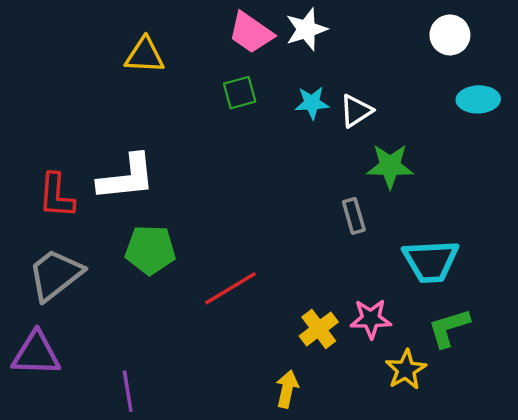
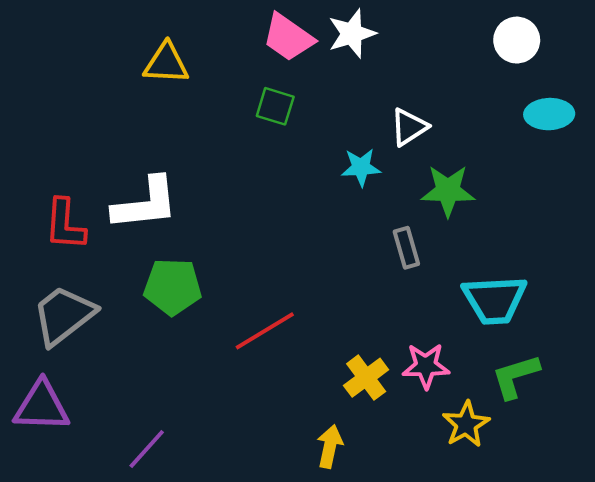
green square: (240, 93) -> (275, 106), turned 32
cyan star: (312, 103) -> (361, 167), moved
purple line: (128, 391) -> (147, 449), turned 51

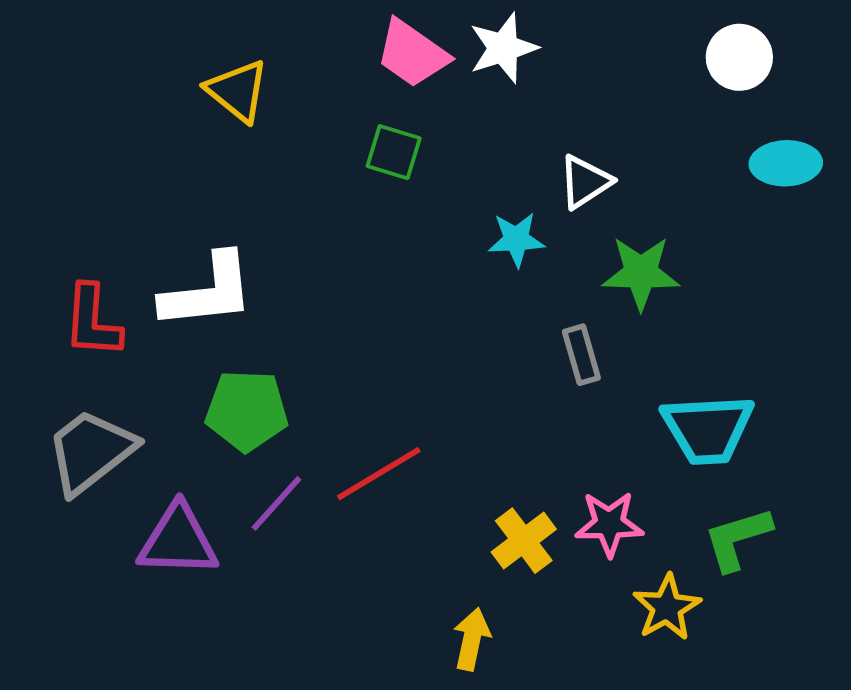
yellow triangle: (166, 63) -> (237, 91), turned 36
purple triangle: (42, 406) -> (178, 541), moved
purple line: (147, 449) -> (277, 503), moved

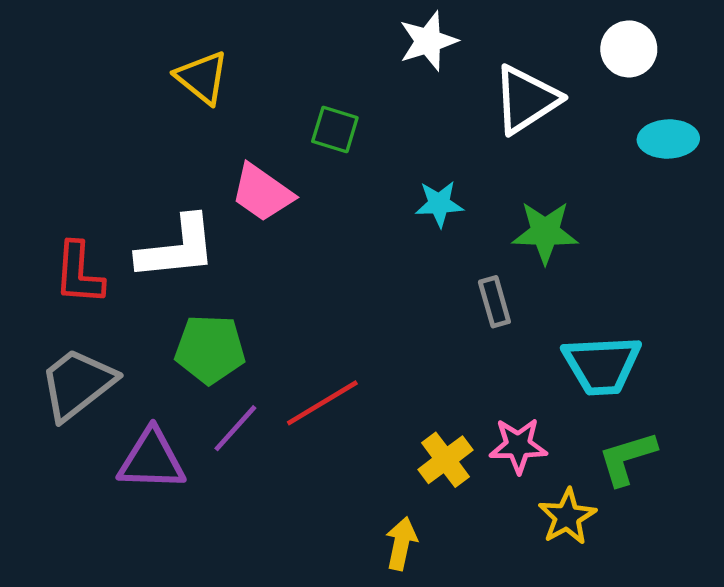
pink trapezoid: (412, 54) -> (262, 193), moved
white triangle: (585, 182) -> (526, 99), moved, size x1.5

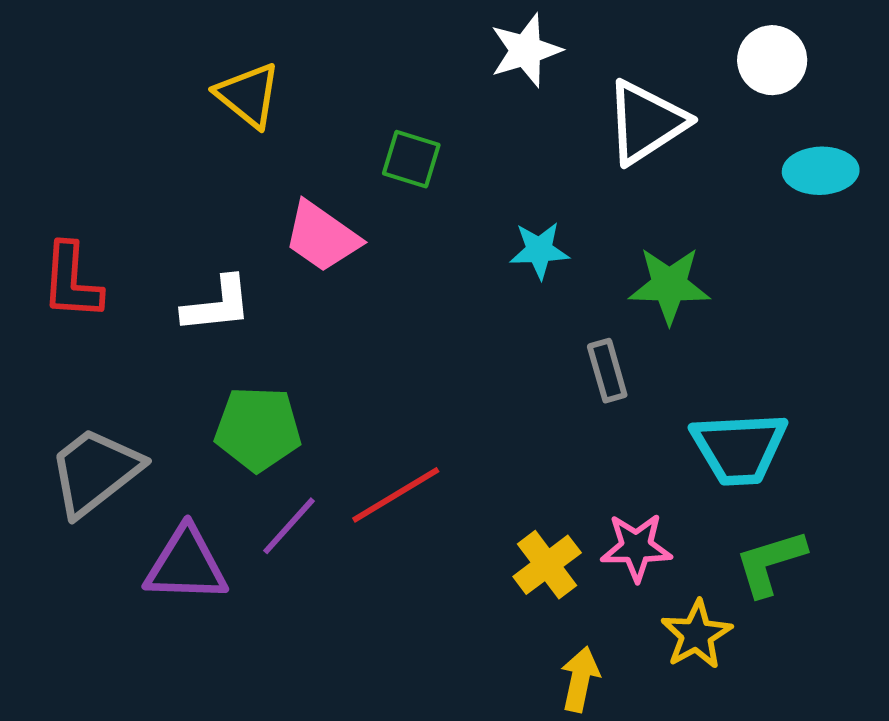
white L-shape: (177, 248) -> (217, 305), size x0.7
red L-shape: (79, 273) -> (72, 281), moved
yellow arrow: (401, 544) -> (580, 679), moved

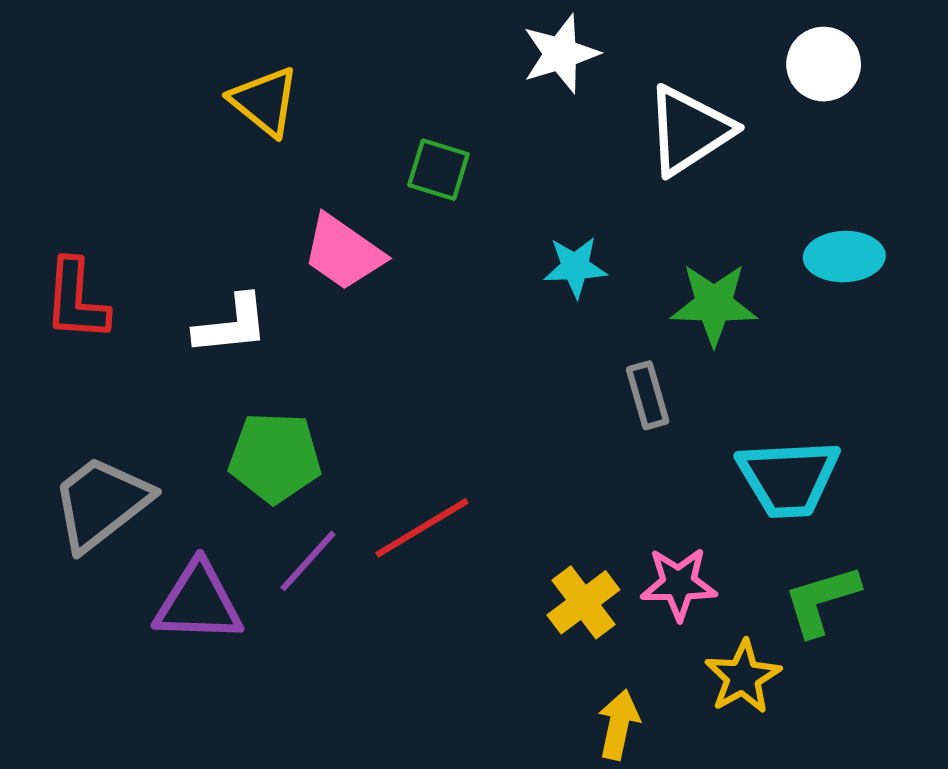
cyan ellipse: (821, 171) -> (844, 257), moved

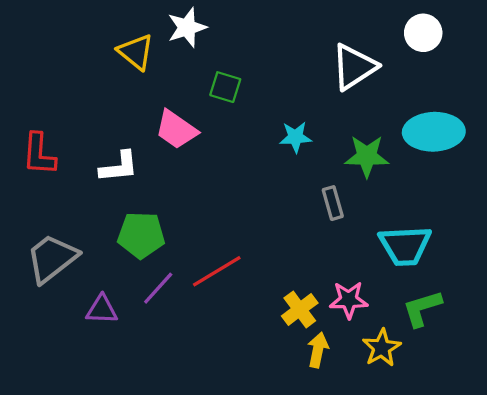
white star: (561, 54) -> (187, 27), moved
cyan ellipse: (844, 257) -> (434, 132), size x1.5
purple triangle: (198, 602) -> (102, 309), size x0.7
yellow arrow: (619, 725) -> (318, 350), moved

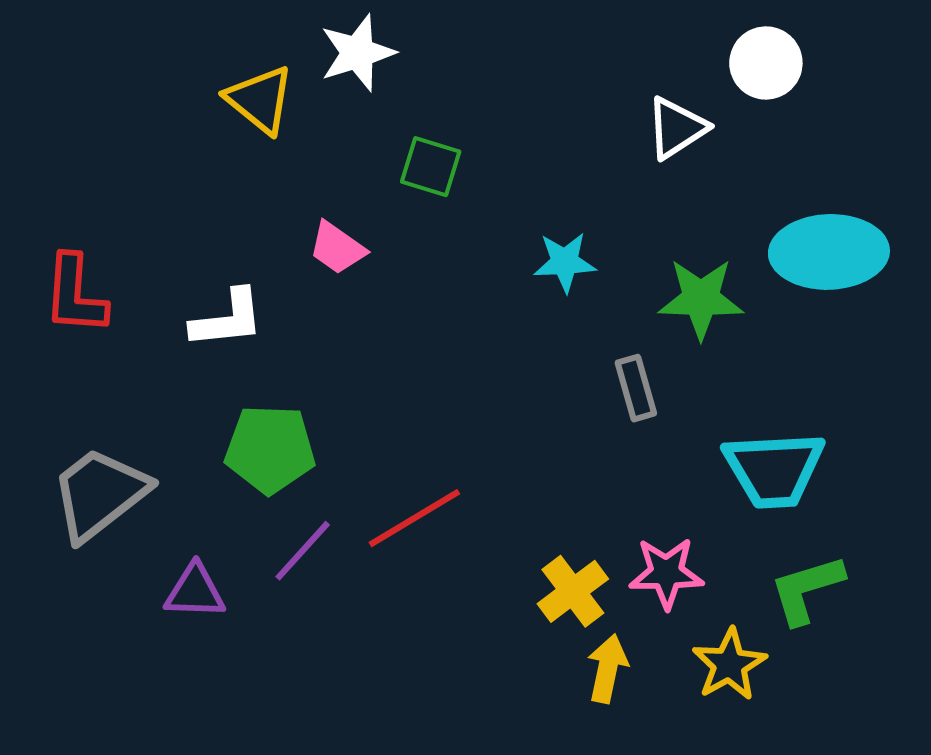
white circle: (423, 33) -> (766, 63), moved
white triangle: (354, 67) -> (677, 128), size x0.7
pink trapezoid: (176, 130) -> (337, 248), size x0.7

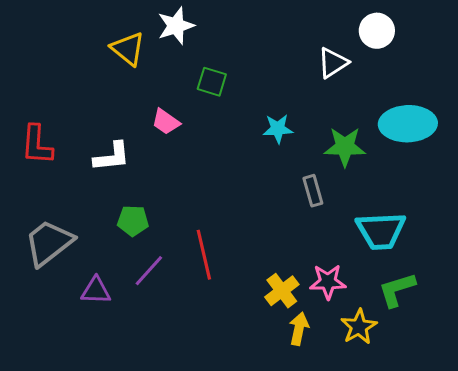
green pentagon: (270, 449) -> (133, 221), size x0.7
red line: (414, 518) -> (204, 255), turned -72

